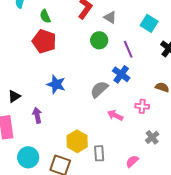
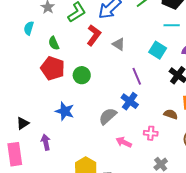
green circle: (99, 40) -> (82, 75), moved

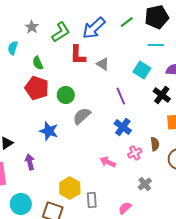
red L-shape: (94, 35) -> (78, 55), turned 145
blue cross: (130, 101) -> (123, 127), moved
brown semicircle: (171, 114) -> (155, 144), moved, turned 64
gray semicircle: (108, 116) -> (82, 116), moved
pink cross: (151, 133) -> (135, 153), turned -32

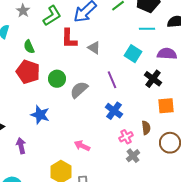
gray semicircle: (82, 116) -> (79, 90), moved
pink arrow: (108, 162) -> (82, 146), moved
gray cross: (145, 184) -> (133, 156), moved

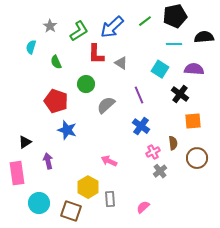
red pentagon: (28, 72) -> (56, 101), moved
green circle: (57, 79) -> (86, 84), moved

